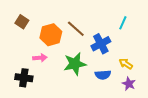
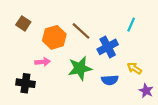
purple star: (129, 84) -> (146, 91), moved

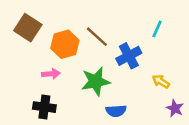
brown square: (23, 23) -> (28, 28), size x1.5
blue semicircle: (110, 80) -> (116, 111), moved
black cross: (25, 83) -> (44, 107), moved

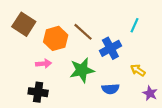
blue semicircle: (116, 111) -> (110, 89), moved

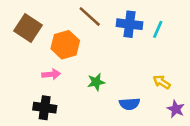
brown line: (83, 32) -> (90, 16), moved
blue cross: (110, 48) -> (129, 24), moved, turned 35
green star: (82, 70) -> (96, 82), size x0.6

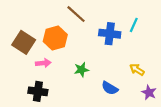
blue cross: (129, 24) -> (110, 34), moved
brown square: (28, 28) -> (24, 42), moved
blue semicircle: (129, 104) -> (110, 88), turned 35

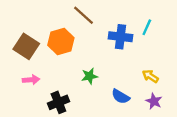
pink arrow: (43, 63) -> (31, 80), moved
black cross: (38, 91) -> (58, 102), moved, turned -30
purple star: (149, 92) -> (154, 101), moved

